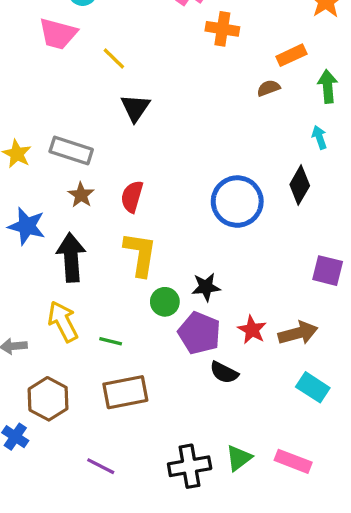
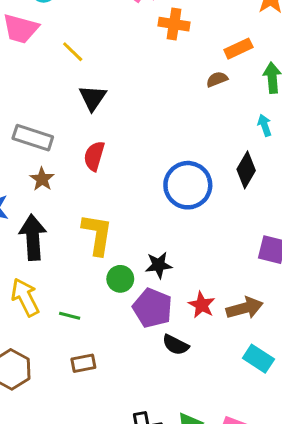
red semicircle: (132, 197) -> (94, 156), moved
brown rectangle: (125, 392) -> (83, 363), size x0.6

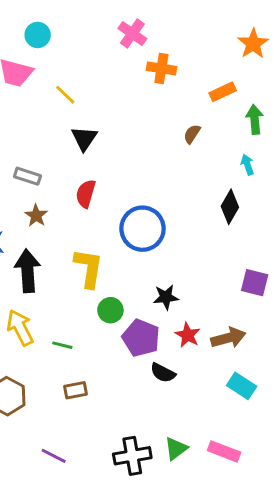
brown semicircle: (217, 79) -> (192, 134), moved, turned -36
gray rectangle: (33, 138) -> (27, 176), size x0.7
blue circle: (188, 185) -> (142, 229), moved
black star: (159, 265) -> (166, 297), moved

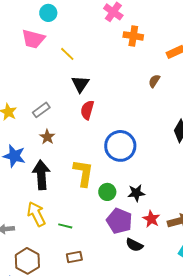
gray rectangle: (27, 176) -> (41, 110), turned -54
red semicircle: (86, 194) -> (87, 110), moved
green circle: (110, 310) -> (107, 192), moved

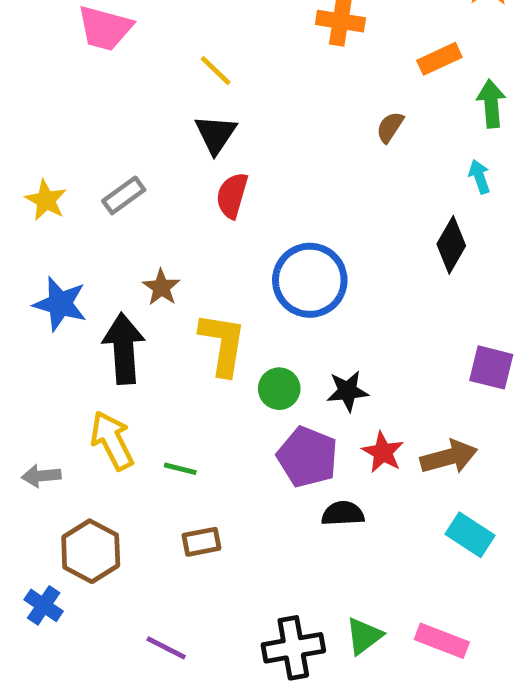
yellow line: (67, 54) -> (216, 71), moved
brown star: (47, 137) -> (161, 287), moved
black semicircle: (134, 245) -> (343, 514), turned 150

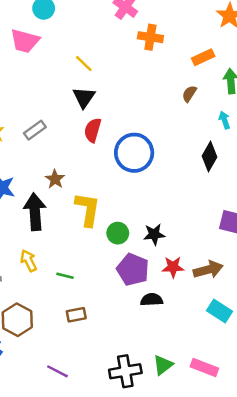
brown semicircle: (390, 127) -> (189, 94), moved
blue circle: (310, 280) -> (134, 153), moved
yellow arrow: (112, 440) -> (29, 261), size x0.7
red star: (383, 452) -> (173, 267), turned -30

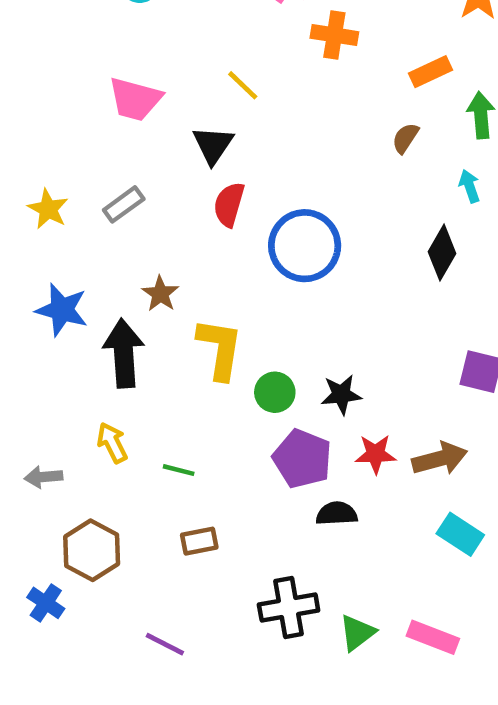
pink trapezoid: (25, 41) -> (135, 99), moved
yellow line: (84, 64) -> (243, 85), moved
black cross: (125, 371) -> (289, 608), moved

